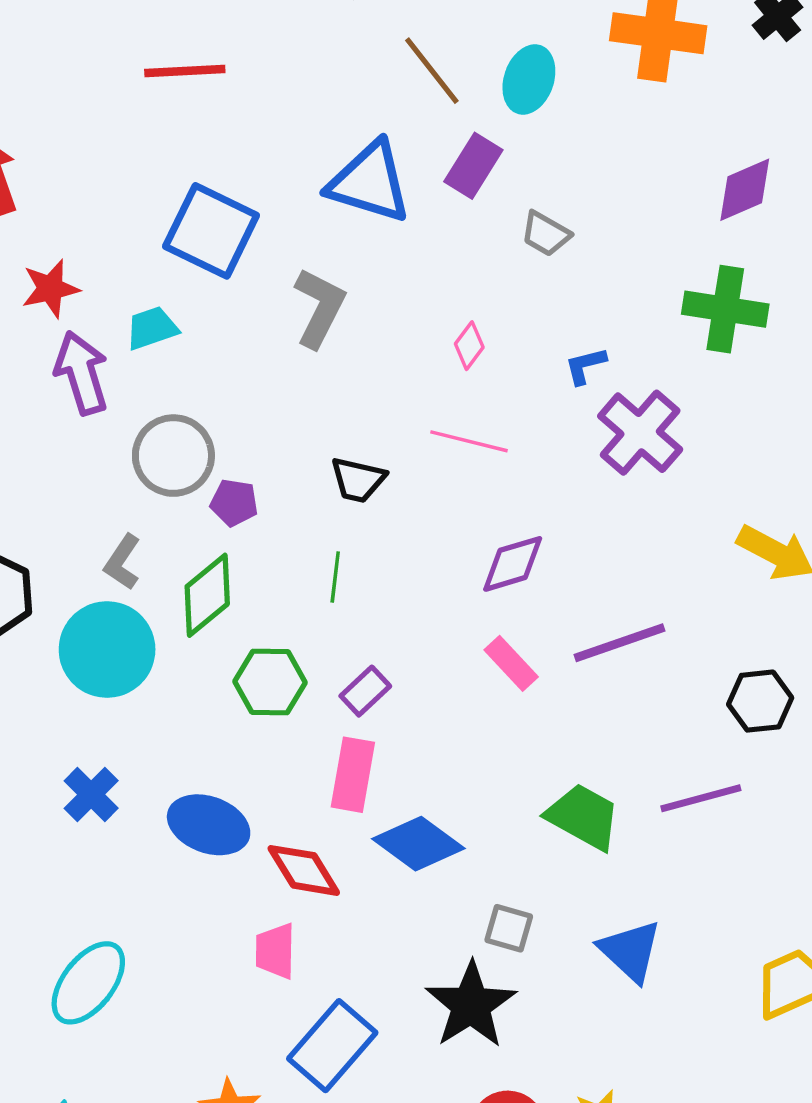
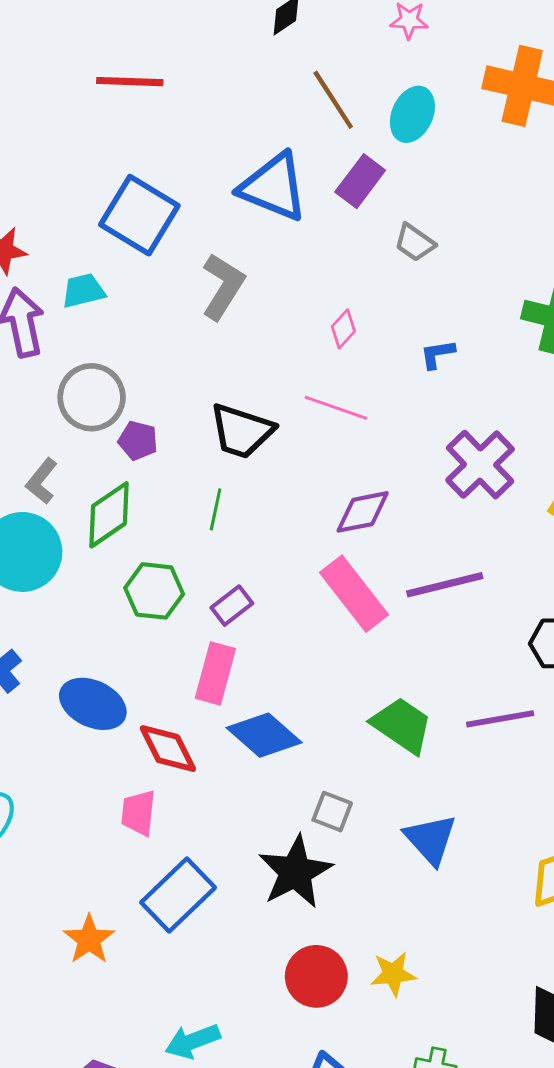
purple cross: (640, 433) -> (480, 465), moved
black trapezoid: (358, 480) -> (242, 431), size x1.4
pink rectangle: (511, 663) -> (354, 594), size x1.6

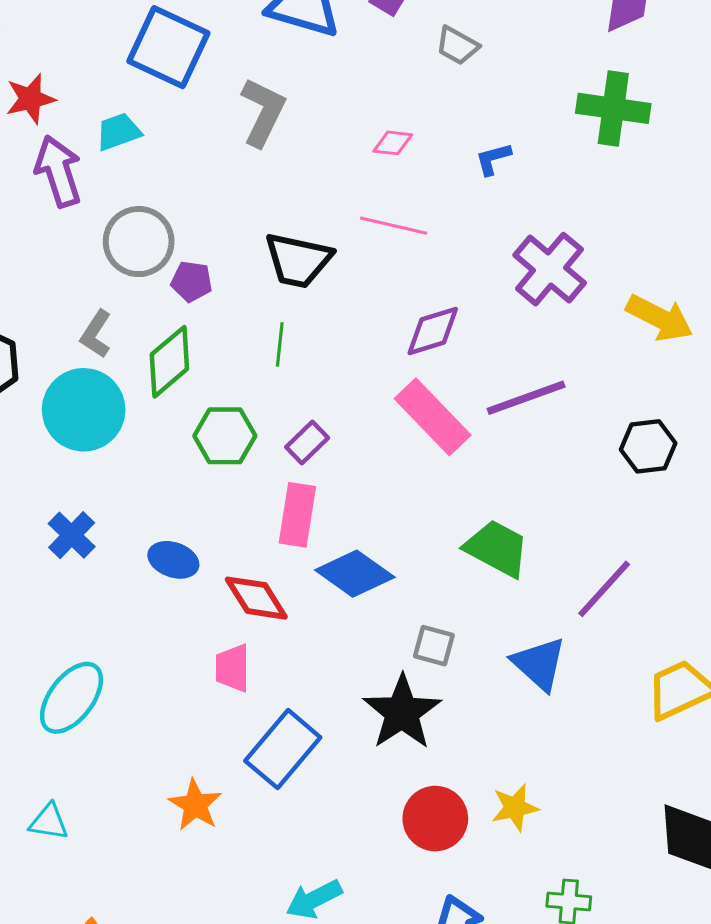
pink diamond: (343, 329) -> (393, 143), turned 60
blue ellipse: (93, 704) -> (173, 560), size x0.7
purple line: (500, 719) -> (604, 589), moved, turned -32

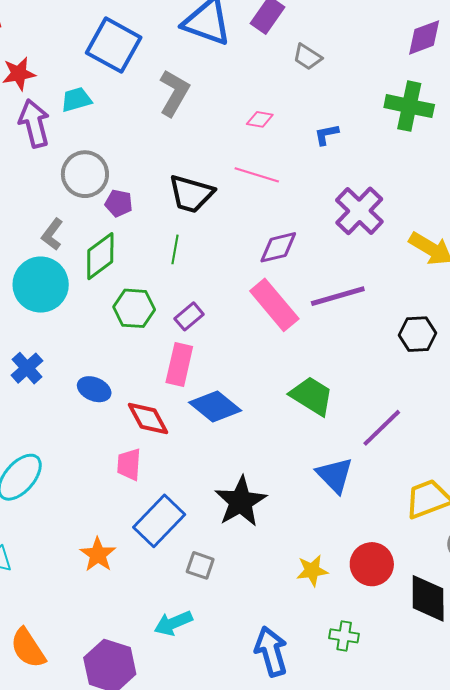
gray square: (434, 646) -> (200, 565), moved
red circle: (435, 819) -> (372, 564), moved

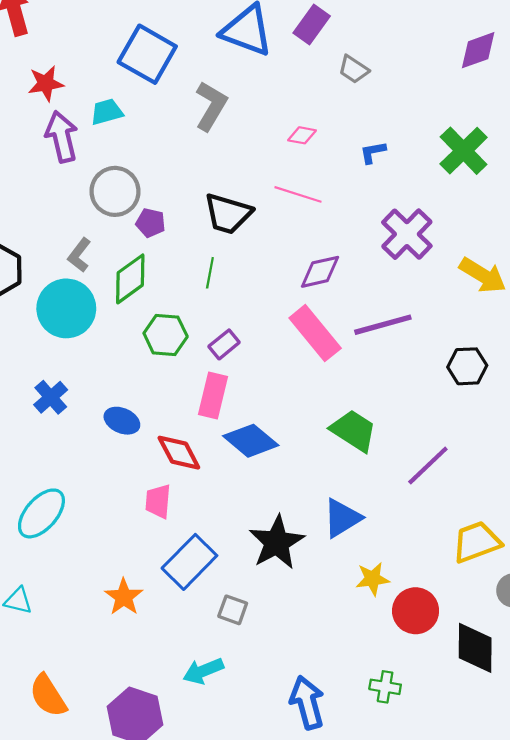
green cross: (409, 106) -> (464, 151), moved, turned 33
blue triangle: (335, 475) -> (342, 518), moved, turned 42
yellow star: (312, 571) -> (372, 579), moved

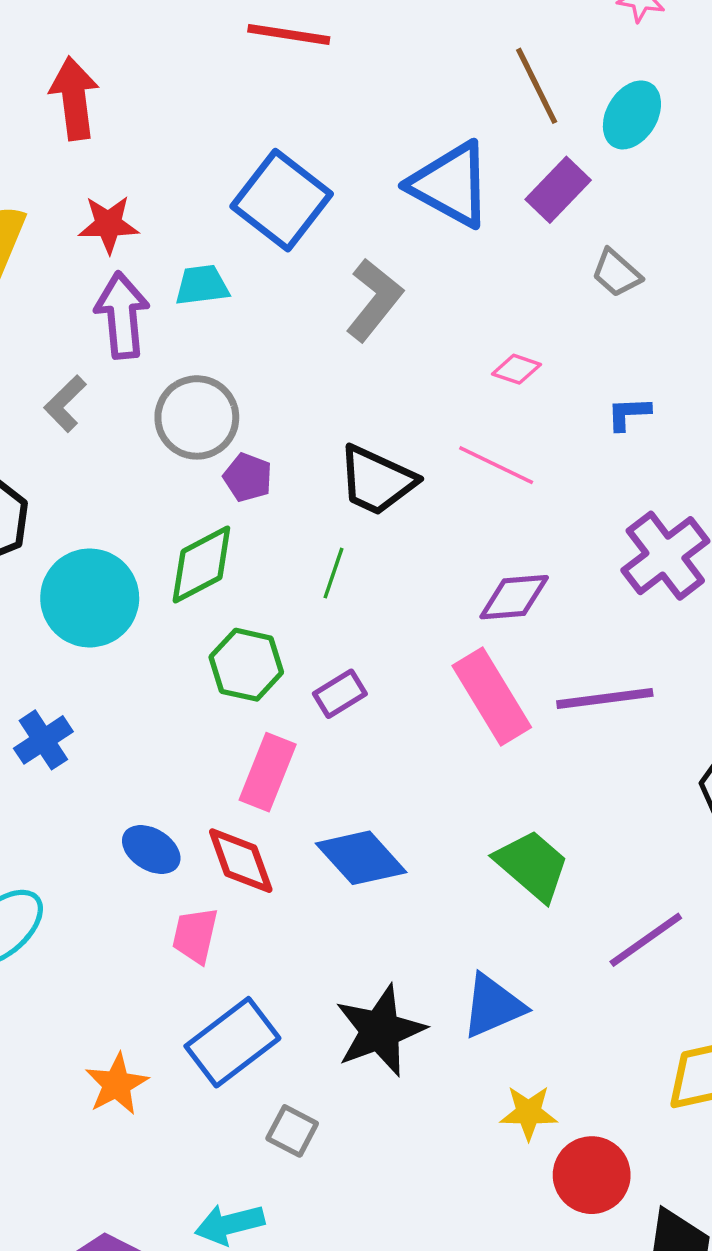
gray L-shape: (79, 255) -> (65, 404), moved
pink rectangle: (213, 395) -> (268, 772), moved
blue ellipse: (122, 421) -> (151, 850), moved

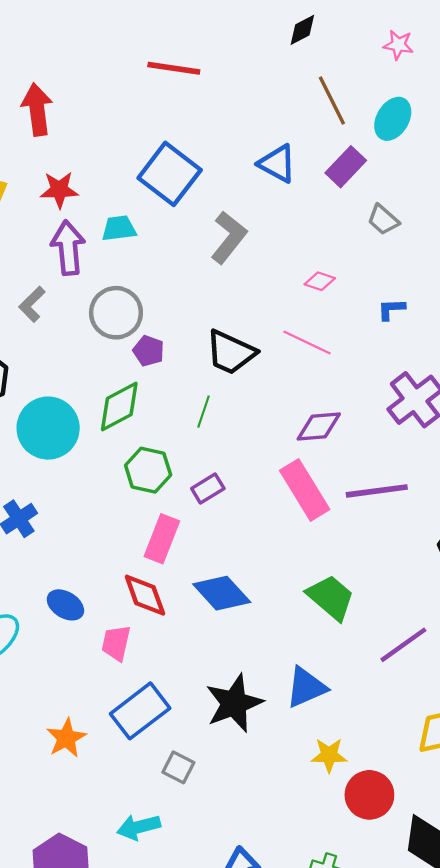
blue triangle: (451, 185) -> (277, 164), size x0.7
blue ellipse: (151, 850) -> (65, 605), moved

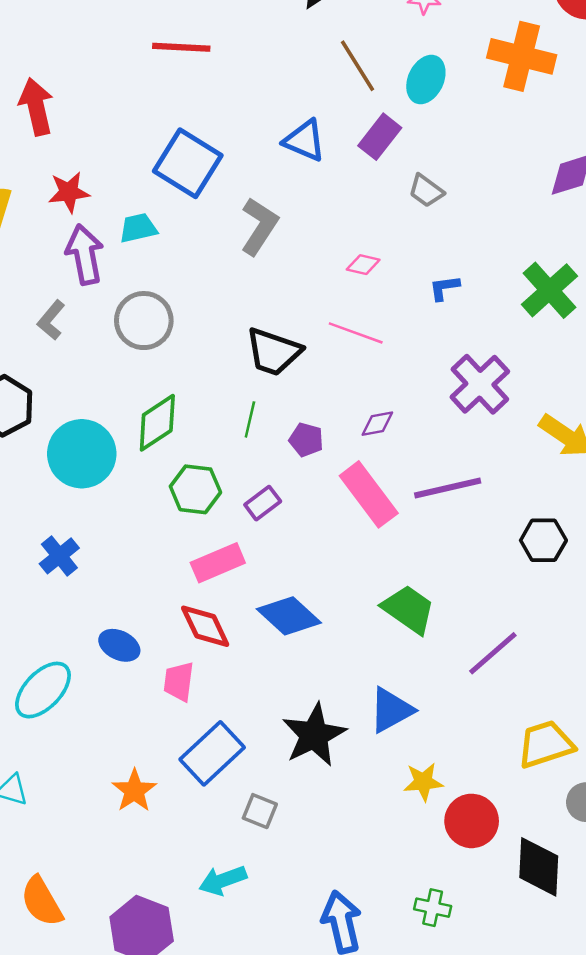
purple pentagon: (149, 351) -> (306, 440), moved
purple diamond: (319, 427) -> (377, 424), size x0.7
pink rectangle: (162, 539) -> (218, 563), turned 51

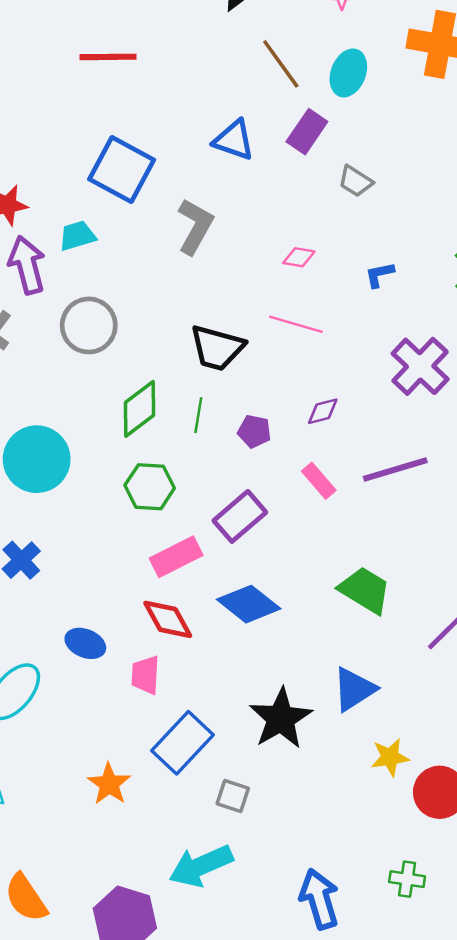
green diamond: (157, 423) -> (139, 409), moved
pink rectangle: (369, 494) -> (319, 481), size x0.6
purple rectangle: (263, 503) -> (240, 516), moved, size x1.5
cyan arrow: (223, 880) -> (201, 866), size x1.4

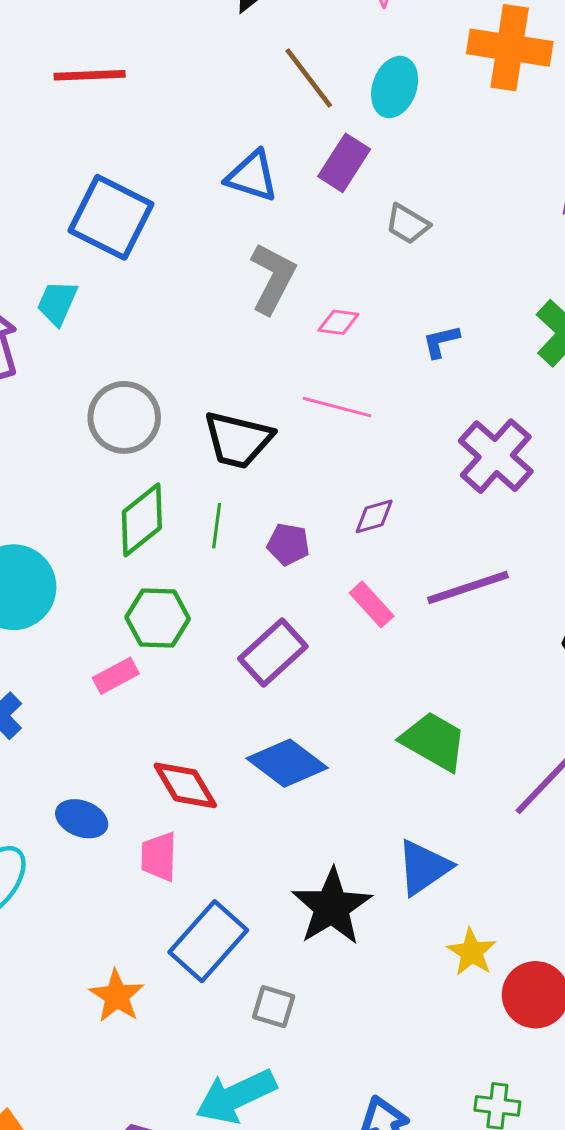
gray L-shape: (195, 226) -> (273, 278), moved
cyan trapezoid: (77, 236) -> (57, 303), turned -48
gray circle: (89, 325) -> (124, 417), moved
pink rectangle: (176, 557) -> (116, 676), moved, size x0.7
yellow star: (390, 757) -> (472, 952), turned -30

